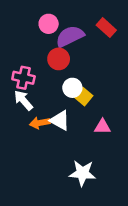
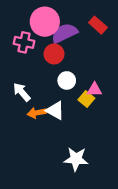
pink circle: (49, 24) -> (45, 22), size x1.6
pink cross: (23, 78) -> (24, 42), moved
yellow square: (84, 97) -> (86, 99), moved
pink triangle: (102, 127) -> (94, 90), moved

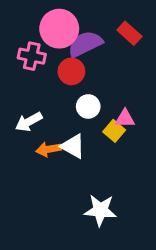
white arrow: (22, 92) -> (29, 122), turned -78

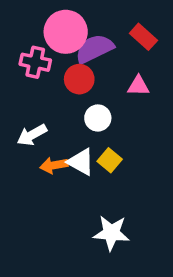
pink triangle: (125, 119) -> (138, 86), moved
yellow square: (114, 131) -> (110, 160), moved

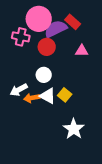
red rectangle: (143, 37) -> (73, 22), moved
white circle: (98, 118) -> (44, 75), moved
white arrow: (32, 135) -> (19, 90), moved
white star: (111, 233) -> (74, 129), moved, turned 30

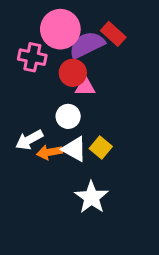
pink triangle: (82, 51) -> (85, 87), moved
white star: (74, 129) -> (91, 197), moved

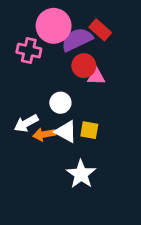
red circle: (73, 73) -> (84, 66), moved
pink triangle: (85, 87) -> (96, 77), moved
yellow square: (101, 148) -> (89, 130), turned -30

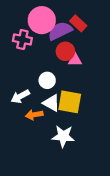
yellow square: (89, 130) -> (70, 102), size x1.6
orange arrow: (44, 134) -> (34, 115), moved
white star: (81, 174) -> (63, 136), turned -30

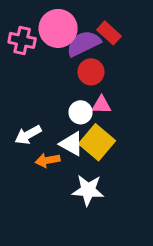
pink cross: (22, 39) -> (22, 40), moved
pink triangle: (75, 60) -> (101, 105), moved
white circle: (47, 80) -> (81, 112), moved
yellow square: (70, 102) -> (97, 142), turned 30

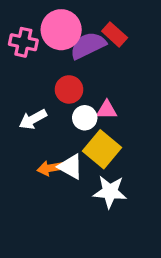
red circle: (91, 72) -> (69, 89), moved
white arrow: (28, 135) -> (33, 119), moved
white triangle: (72, 144) -> (71, 167), moved
white star: (88, 190) -> (110, 192), moved

